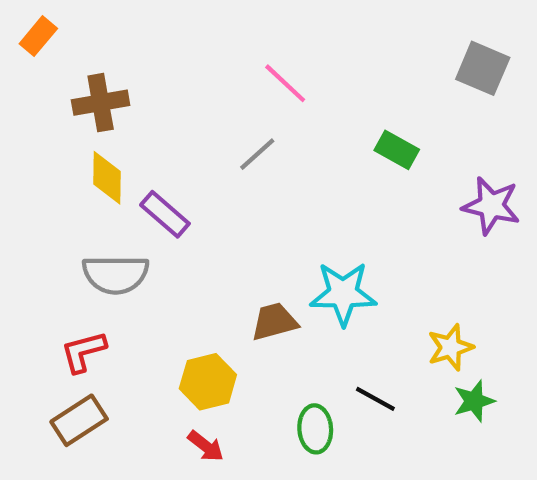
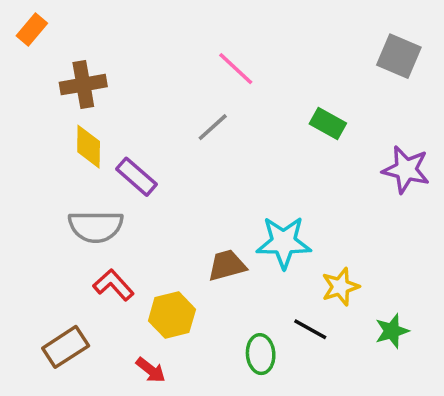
yellow star: (450, 347) -> (340, 287), moved
red L-shape: (83, 352) -> (113, 285), moved, turned 63
red arrow: (206, 446) -> (151, 370), moved

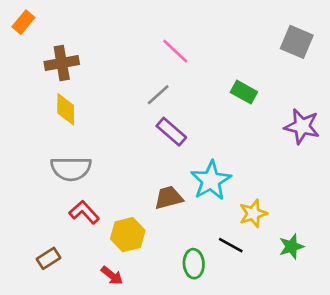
purple rectangle: (136, 177) -> (171, 132), moved
cyan star: (284, 242) -> (211, 181), turned -30
brown rectangle: (66, 347) -> (49, 258), size x0.7

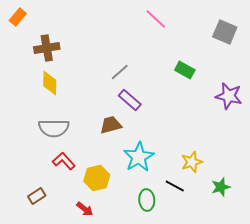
pink line: (175, 51) -> (156, 19), moved
cyan star: (211, 181) -> (139, 157), moved
brown trapezoid: (169, 198) -> (111, 125), moved

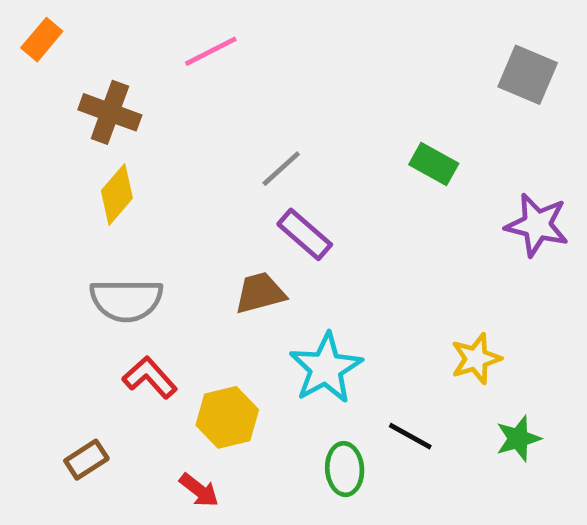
pink line: (156, 19) -> (211, 51), moved, turned -70
brown cross: (47, 48) -> (110, 112), turned 30
yellow diamond: (50, 83) -> (117, 194), turned 40
yellow star: (192, 162) -> (476, 359), moved

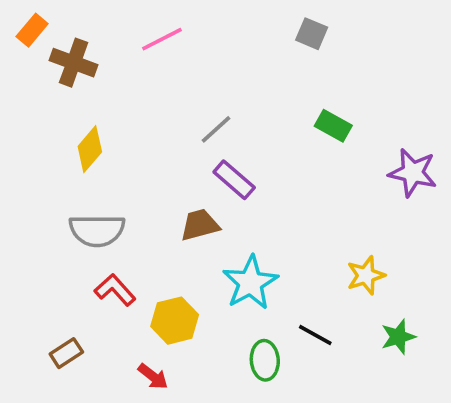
gray square: (528, 75) -> (312, 34), moved, size x0.7
brown cross: (110, 112) -> (74, 63), moved

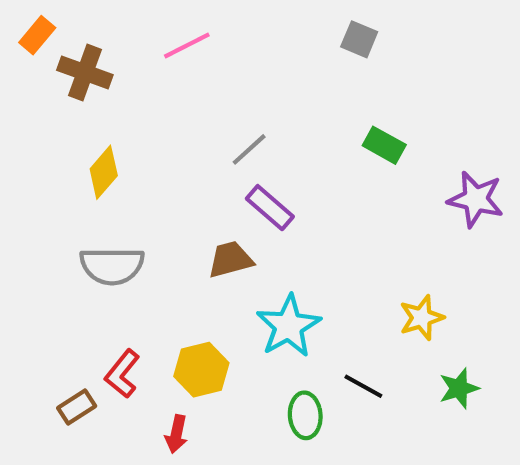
red L-shape: (115, 290) -> (122, 374), moved, turned -99
red arrow: (153, 376) -> (176, 434), turned 64

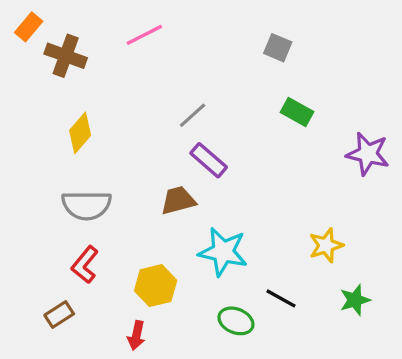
gray square: (359, 39) -> (278, 48), moved
cyan star: (289, 326) -> (223, 252), turned -30
red L-shape: (122, 374) -> (85, 265), moved
green ellipse: (305, 415) -> (236, 321), turned -64

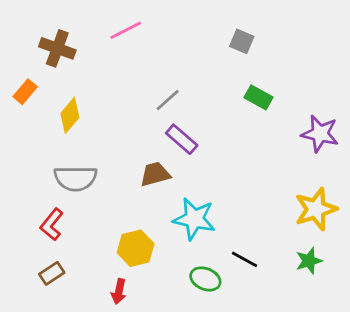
orange rectangle: (29, 27) -> (25, 92), moved
yellow star: (326, 245) -> (316, 209), moved, size x1.4
red L-shape: (85, 265) -> (52, 224), moved

